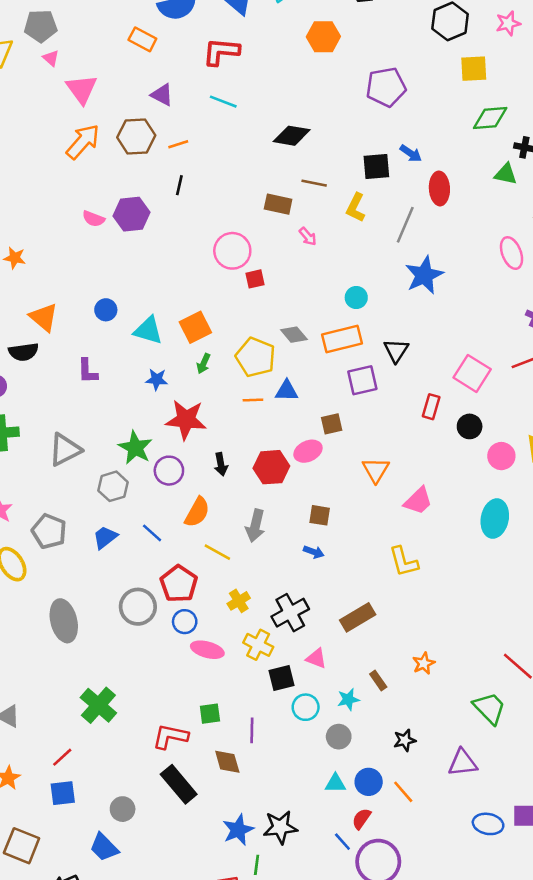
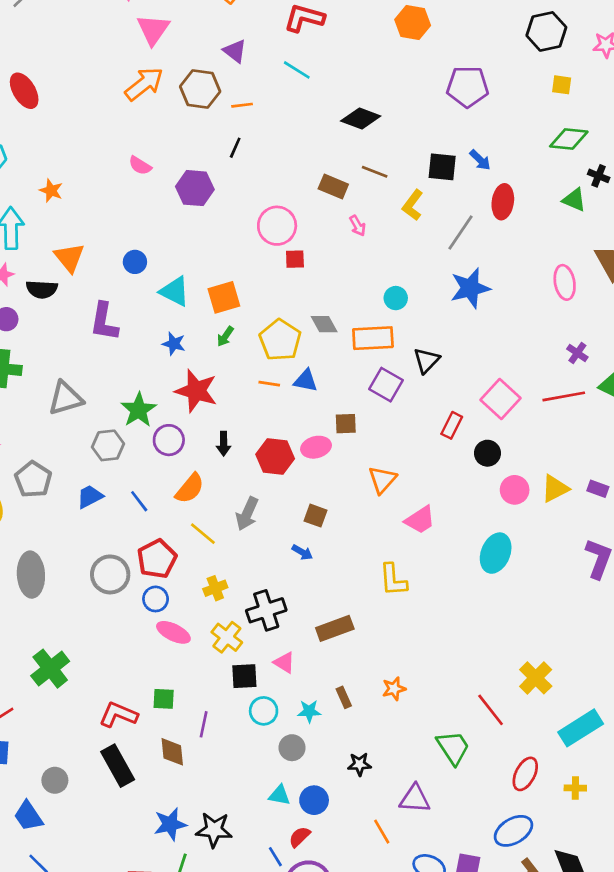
yellow square: (474, 69) -> (562, 85), size x0.7
purple hexagon: (131, 214) -> (195, 188), moved
purple L-shape: (88, 371) -> (104, 322), size x1.4
purple square: (362, 380) -> (386, 385), turned 32
orange line: (403, 792) -> (382, 832), moved

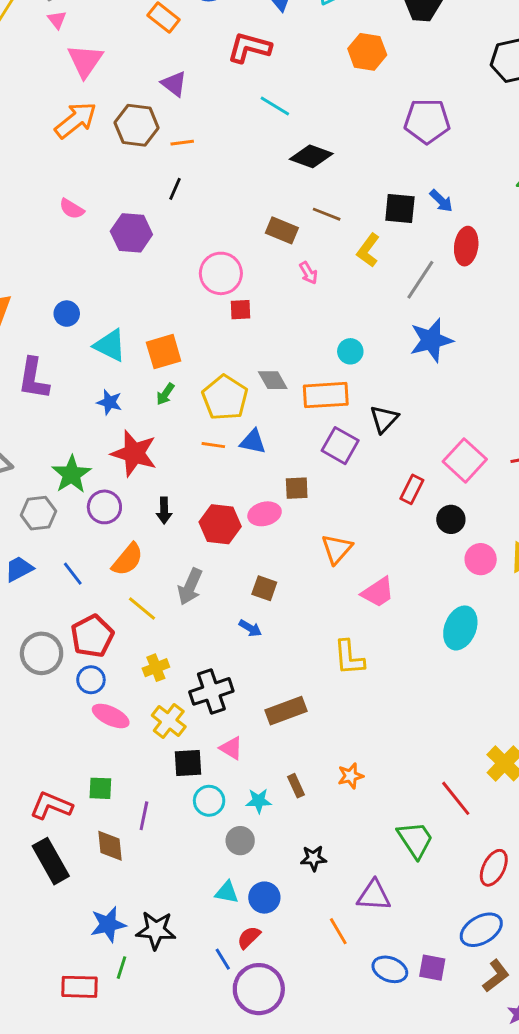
cyan line: (297, 70) -> (275, 106), moved

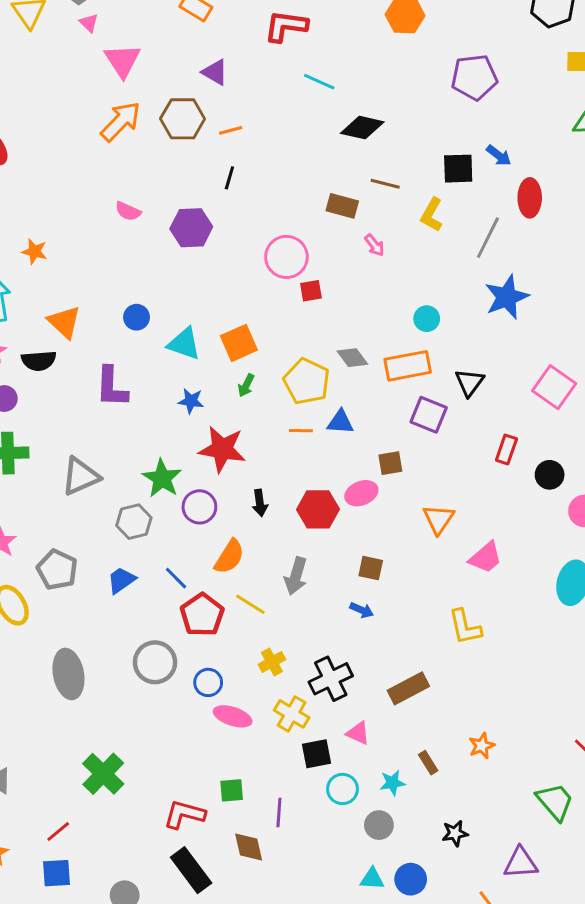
pink square: (465, 460) -> (554, 387), moved
red pentagon: (92, 636) -> (202, 615), moved

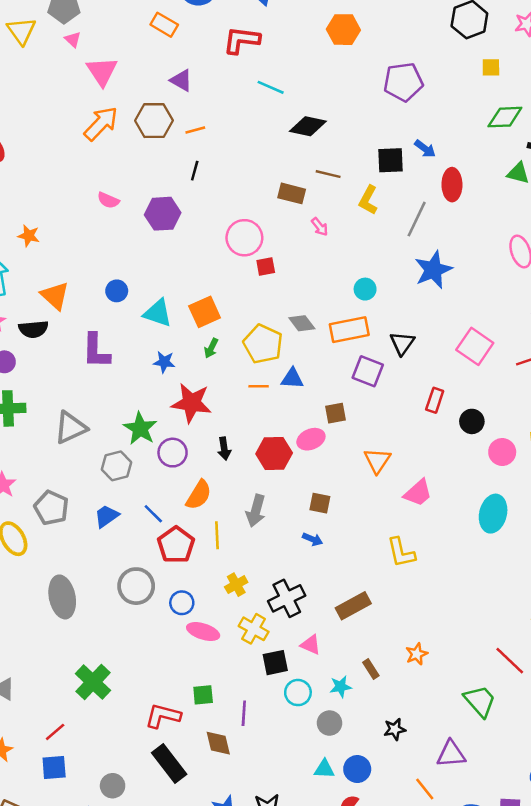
yellow line: (250, 604) -> (217, 535), turned 56

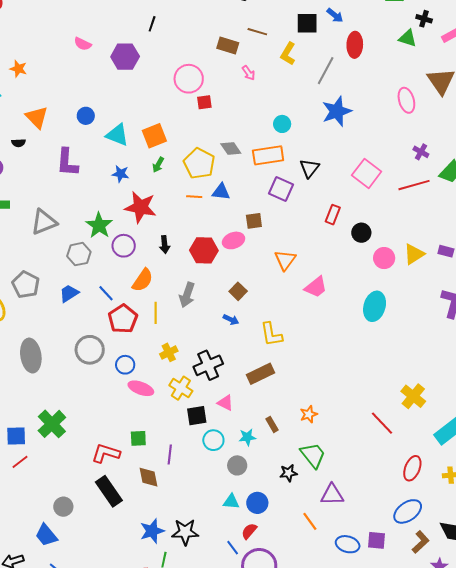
black semicircle: (33, 329) -> (19, 143), size x0.6
brown square: (320, 503) -> (238, 291), turned 30
yellow L-shape: (401, 553) -> (271, 334), moved
green trapezoid: (480, 701) -> (313, 455), moved
blue square: (54, 768) -> (16, 436), moved

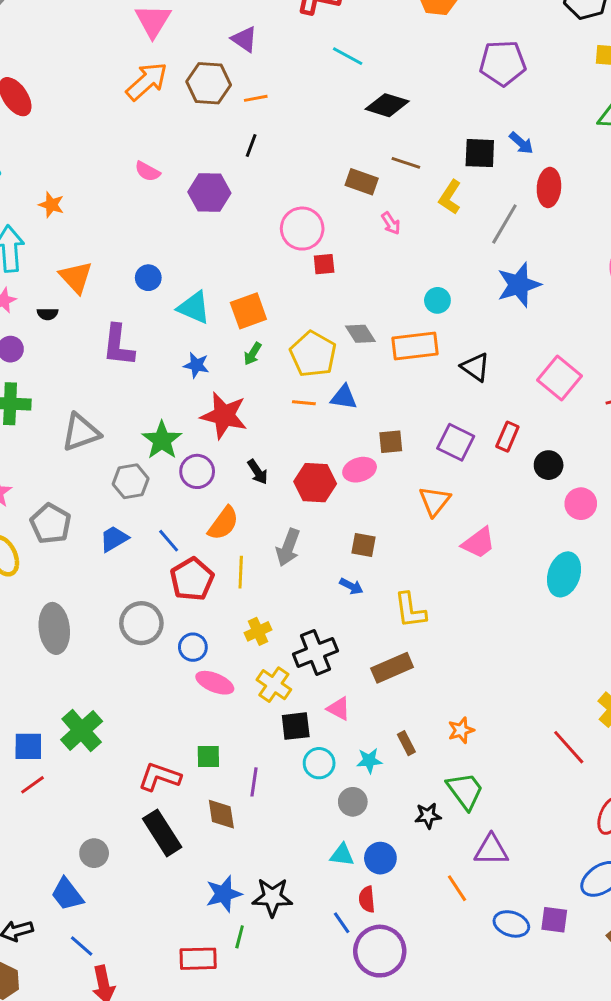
black triangle: (309, 168) -> (475, 367), turned -35
purple square: (281, 189) -> (456, 442), moved
black arrow: (165, 245) -> (258, 472), turned -30
brown square: (238, 291) -> (363, 545), turned -36
red semicircle: (249, 531) -> (367, 899), turned -48

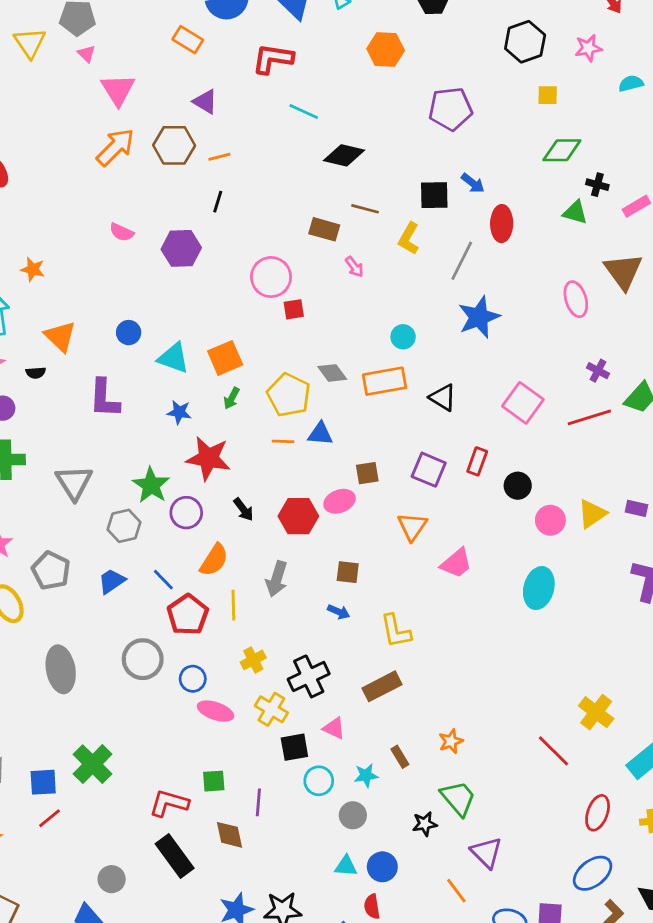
gray triangle: (81, 432) -> (74, 483), turned -39
purple triangle: (491, 850) -> (486, 853), turned 48

